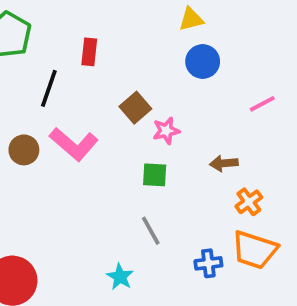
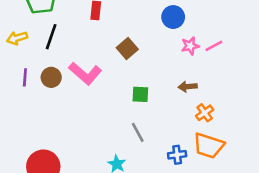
black line: (49, 88) -> (51, 37), moved
pink star: (166, 131) -> (190, 46), moved

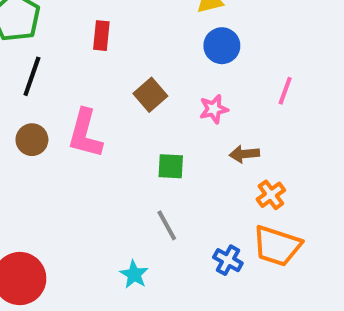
pink star: (190, 46) -> (214, 109), moved
pink line: (214, 46) -> (285, 91), turned -42
pink L-shape: (85, 73) -> (85, 134), turned 64
blue cross: (177, 155) -> (228, 260), turned 36

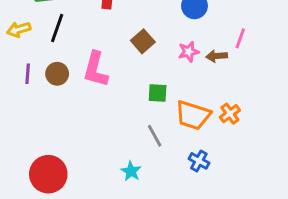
brown arrow: (244, 154) -> (217, 56), moved
orange trapezoid: (277, 246) -> (193, 115), moved

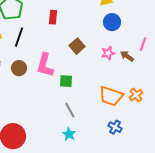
brown arrow: (217, 56) -> (127, 56), turned 40
green square: (158, 93) -> (66, 81), moved
gray line: (155, 136) -> (70, 110), moved

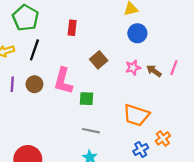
pink line: (143, 44) -> (174, 68), moved
orange cross: (136, 95) -> (163, 138), moved
gray line: (70, 110) -> (91, 131), turned -49
blue cross: (115, 127) -> (141, 150), turned 32

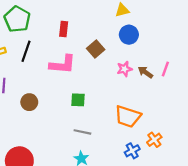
brown square: (99, 60) -> (96, 49), moved
pink L-shape: (63, 81) -> (62, 65), moved, turned -100
brown circle: (34, 84) -> (29, 102), moved

